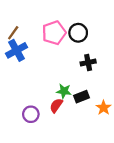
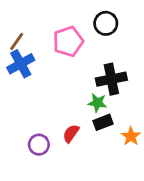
black circle: (78, 33) -> (106, 23), moved
black cross: (88, 63) -> (111, 79), size x1.5
green star: (64, 91) -> (97, 103), moved

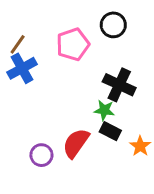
black cross: (111, 79) -> (119, 85), turned 36
black rectangle: (103, 122) -> (110, 131), turned 48
red semicircle: (71, 133) -> (76, 143), size x1.5

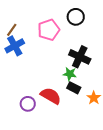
red semicircle: (76, 143) -> (51, 96), turned 85

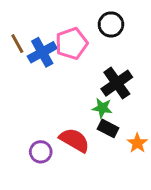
brown line: (12, 30) -> (17, 44), turned -64
blue cross: (15, 46) -> (42, 52), moved
black cross: (80, 57) -> (117, 83), turned 30

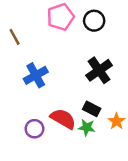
pink pentagon: (71, 44) -> (61, 17), moved
blue cross: (42, 52) -> (36, 75), moved
green star: (102, 108) -> (87, 127), moved

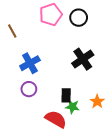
black rectangle: (92, 109) -> (66, 95), moved, turned 64
red semicircle: (63, 119) -> (56, 119), moved
purple circle: (34, 129) -> (29, 89), moved

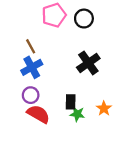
brown line: (12, 31) -> (31, 46), moved
red semicircle: (56, 119) -> (38, 114), moved

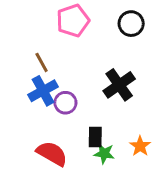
black circle: (84, 19) -> (131, 24), moved
purple circle: (31, 95) -> (65, 103), moved

